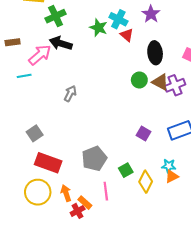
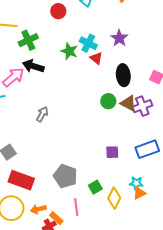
purple square: (144, 133) -> (112, 152), turned -32
gray pentagon: (94, 159) -> (65, 176), turned -30
orange arrow: (66, 193) -> (38, 209), turned -84

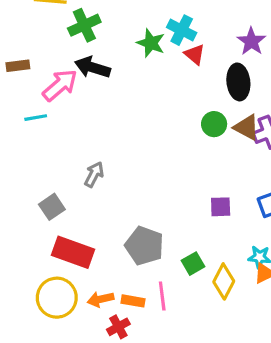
purple star: (119, 38) -> (251, 41), moved
gray arrow: (42, 114) -> (94, 174), moved
orange rectangle: (56, 218) -> (133, 301), moved, turned -32

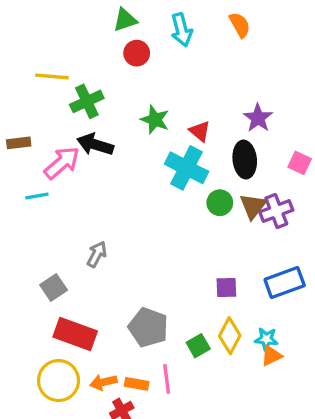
cyan cross: (182, 30) -> (187, 168), moved, size x1.4
brown triangle: (246, 127) -> (253, 206), turned 40
yellow diamond: (224, 281) -> (230, 336), moved

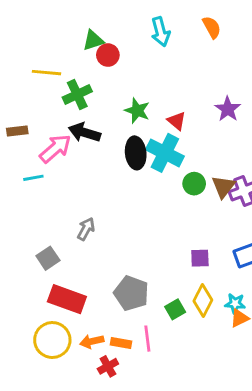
green triangle: (125, 20) -> (93, 40), moved
red circle: (137, 53) -> (108, 55), moved
black ellipse: (245, 160) -> (136, 153), moved

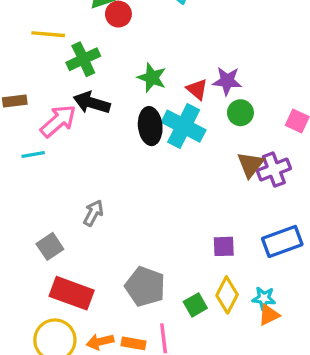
purple star: (228, 109) -> (227, 81), moved, turned -30
green circle: (194, 184) -> (240, 113), moved

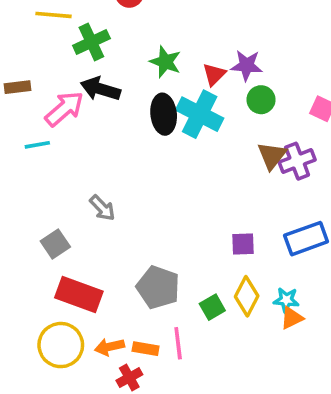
red triangle: (197, 89) -> (214, 74), turned 35
gray arrow: (93, 213) -> (102, 208), turned 108

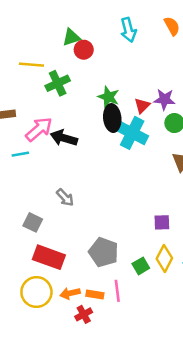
black arrow: (100, 89) -> (64, 138), moved
black ellipse: (164, 114) -> (112, 118), moved
gray square: (55, 244) -> (33, 222), turned -30

